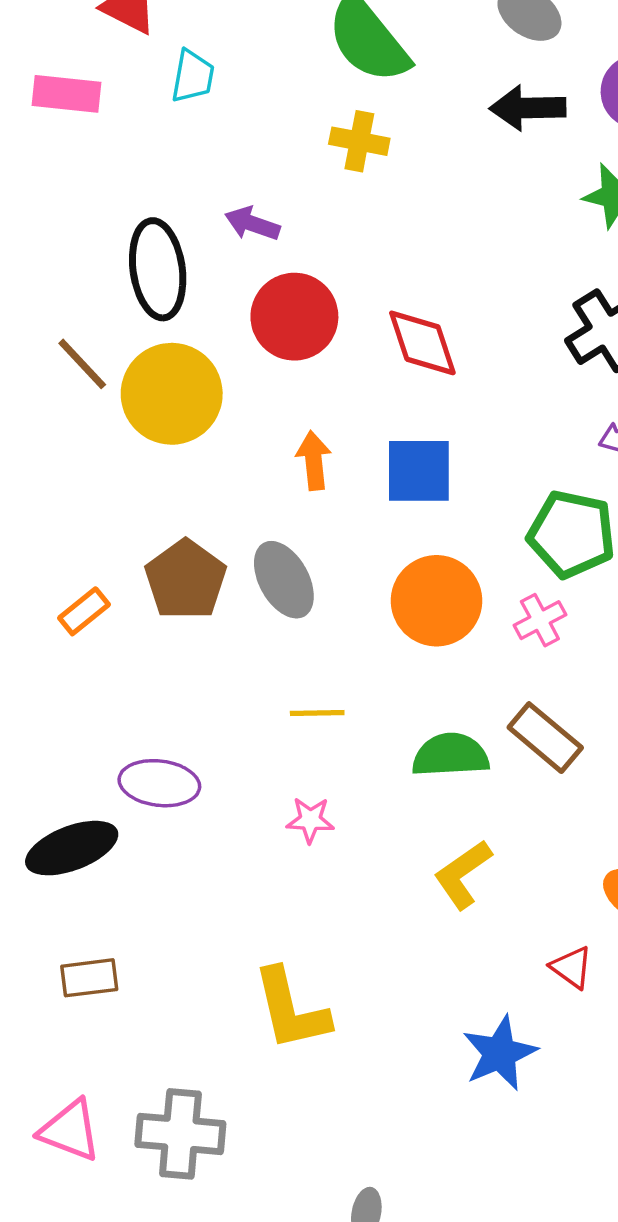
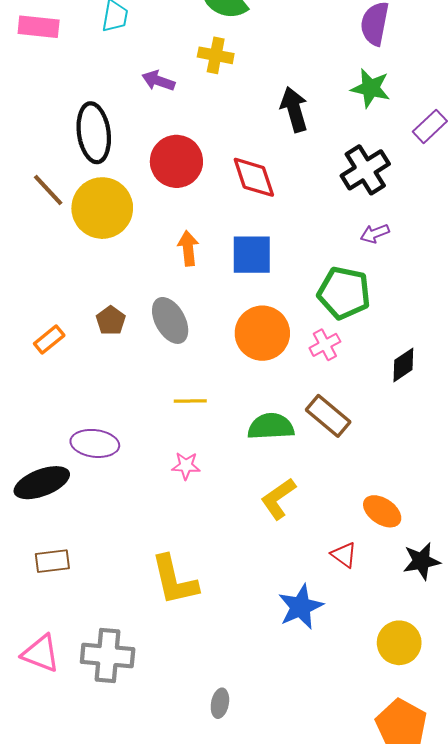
black arrow: (528, 108) -> (294, 109), moved, turned 75
purple arrow: (252, 224) -> (158, 81), moved
brown pentagon: (186, 580) -> (111, 320), size x0.6

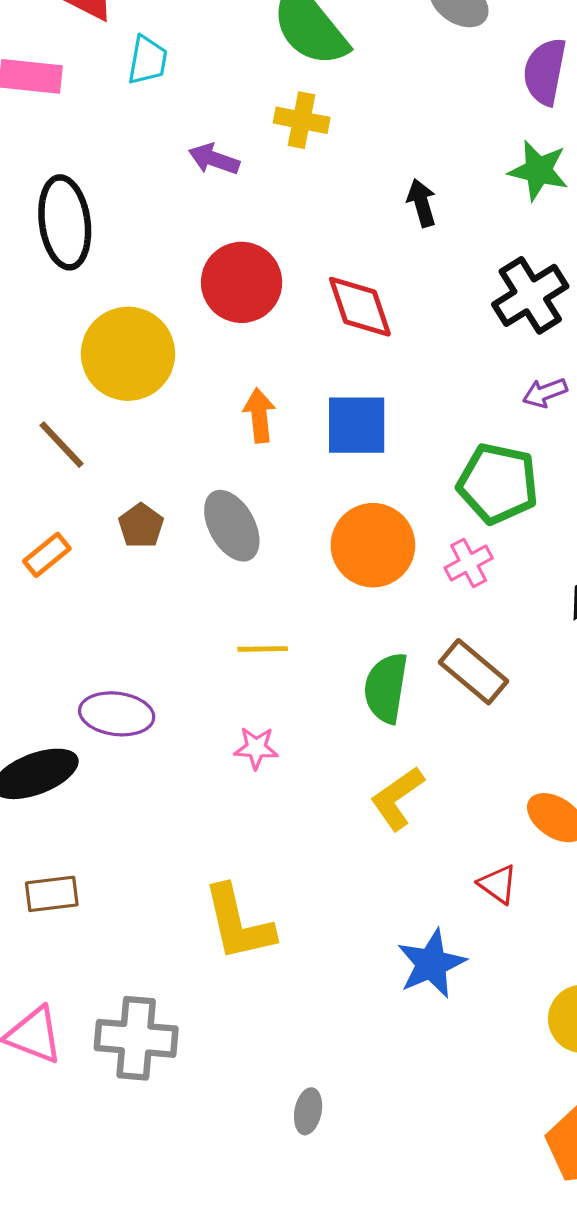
black arrow: (294, 109) -> (422, 203), size x0.7
black ellipse: (94, 133) -> (65, 222), moved
brown line: (48, 190) -> (61, 445), moved
green semicircle: (271, 426) -> (386, 688), turned -78

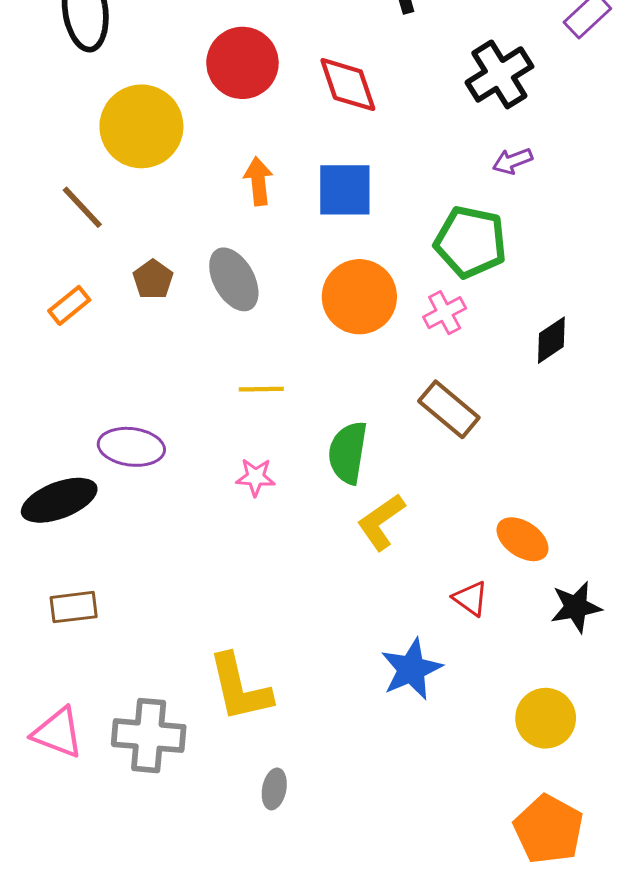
green semicircle: (386, 688) -> (348, 453), moved
yellow L-shape: (238, 923) -> (240, 688), moved
gray ellipse: (308, 1111) -> (274, 789), moved

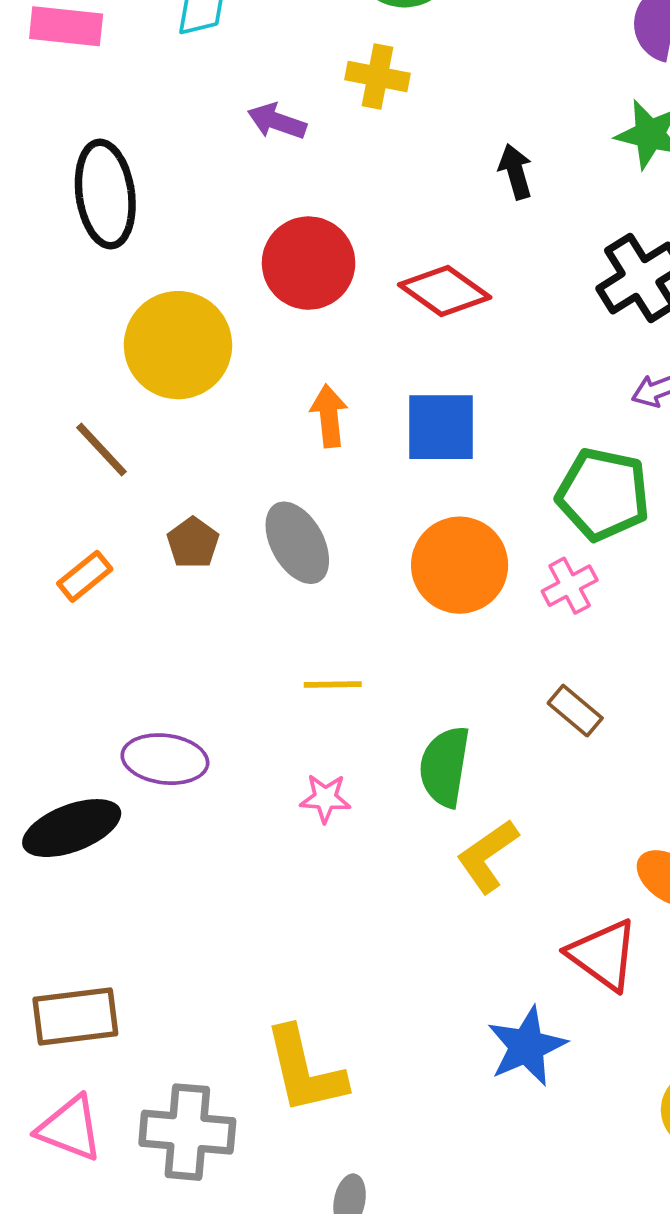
red diamond: (348, 85) -> (445, 291), turned -36
brown rectangle: (449, 409) -> (575, 711), size x0.7
red triangle: (471, 598) -> (603, 955), size x1.6
brown rectangle: (74, 607) -> (75, 1016), moved, size x1.4

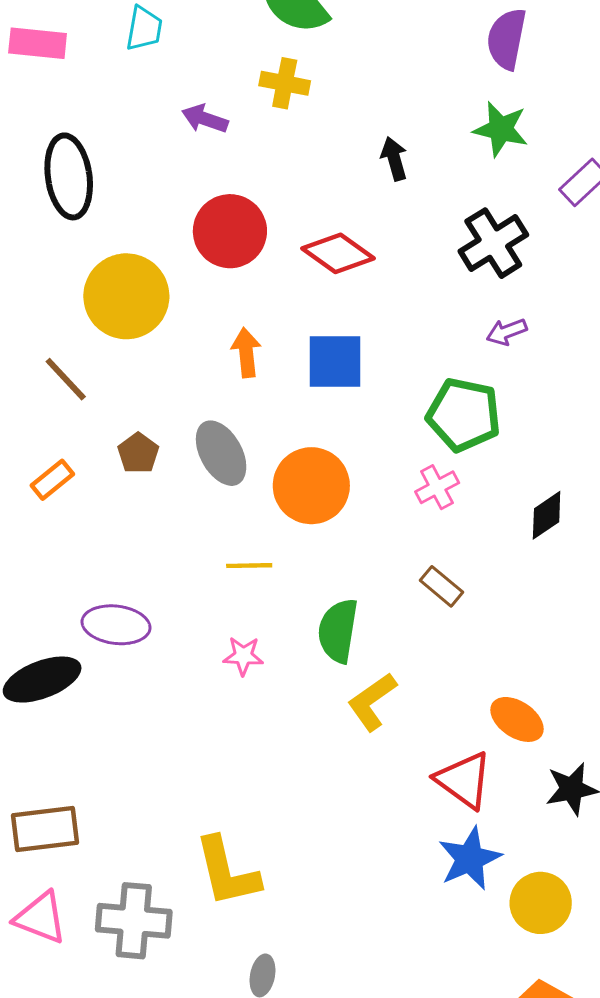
orange circle: (460, 565) -> (311, 486), moved
blue star: (527, 1046) -> (470, 859), moved

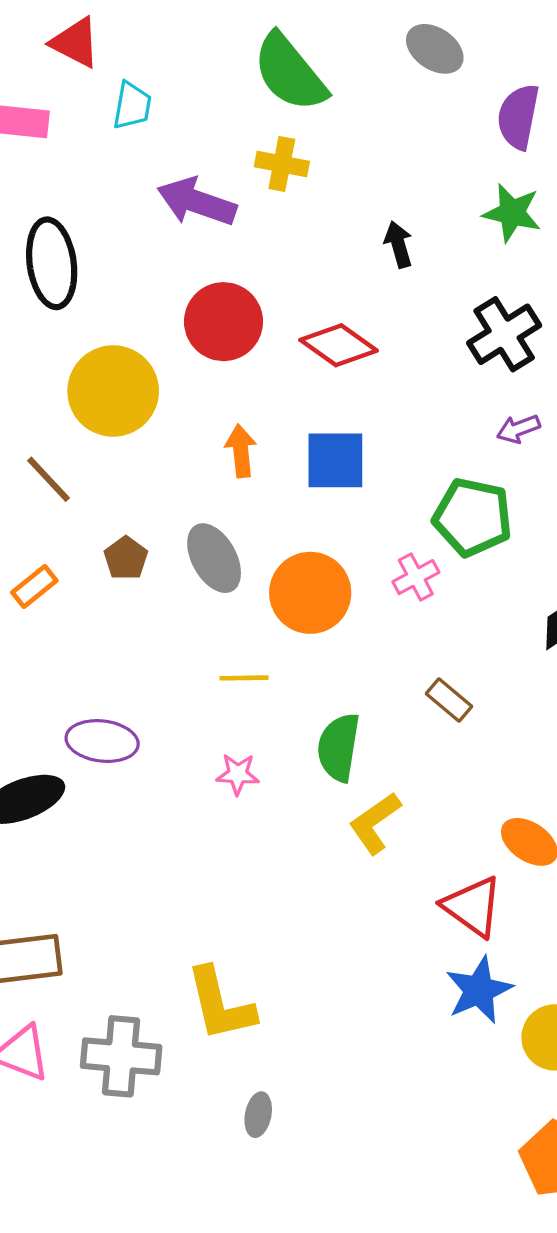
purple arrow: (205, 119) -> (197, 202), size x1.6
pink cross: (437, 487) -> (416, 577), moved

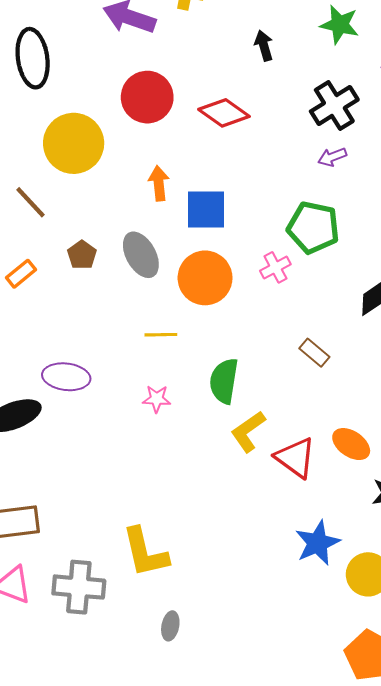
purple arrow: (518, 429) -> (332, 157), moved
blue square: (335, 460) -> (206, 210), moved
brown rectangle: (449, 700) -> (314, 353), moved
red triangle: (473, 907) -> (295, 458), moved

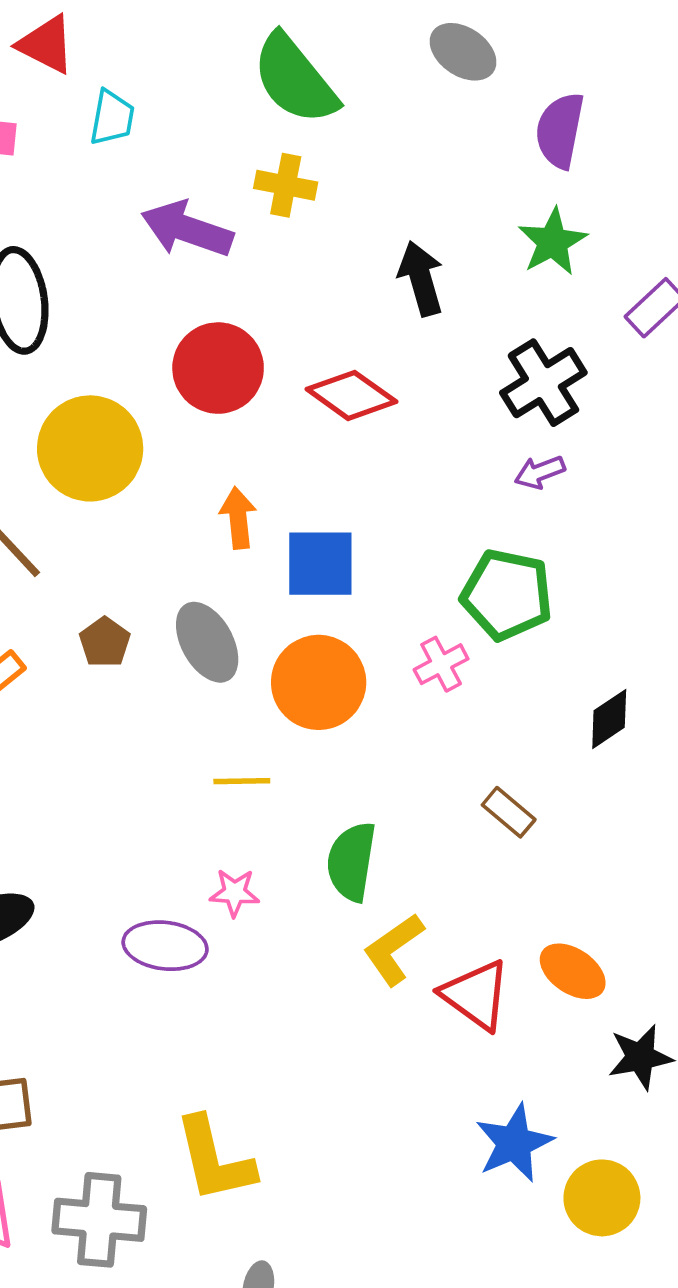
green star: (340, 25) -> (553, 242), turned 30
black arrow: (264, 46) -> (421, 278), size x1.4
purple ellipse: (66, 377) -> (165, 946), moved

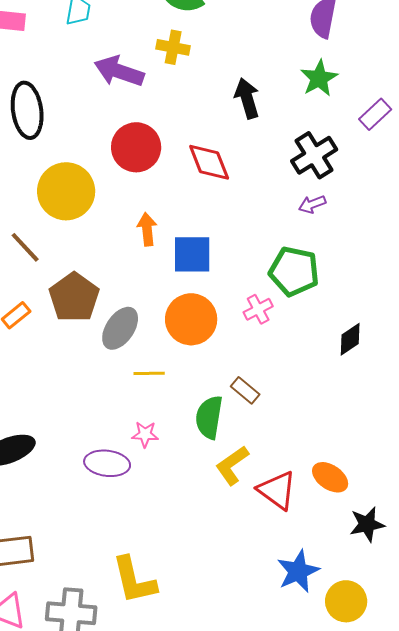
red diamond: (351, 395) -> (209, 162), turned 33
brown pentagon: (105, 642) -> (74, 297), size x1.8
gray ellipse: (207, 642) -> (120, 328), moved, turned 63
brown rectangle: (509, 812) -> (245, 390), moved

